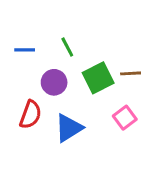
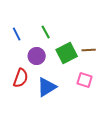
blue line: (25, 50) -> (17, 34), turned 64
pink square: (125, 118) -> (85, 80), turned -35

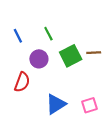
pink square: (85, 80) -> (89, 105), moved, turned -35
blue triangle: (47, 87) -> (56, 104), moved

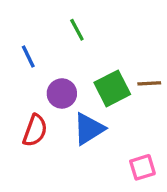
green line: (48, 34) -> (77, 30), moved
blue triangle: (56, 104) -> (89, 129), moved

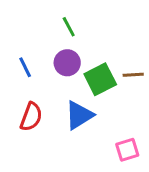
blue line: (28, 57) -> (25, 67), moved
purple circle: (62, 93) -> (67, 63), moved

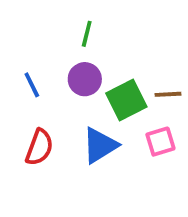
green line: (69, 27) -> (87, 34), turned 42
pink square: (127, 150) -> (160, 142), moved

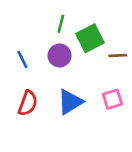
brown line: (168, 94) -> (118, 55), moved
green square: (126, 100) -> (90, 38), moved

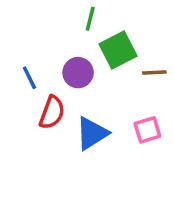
green line: (61, 24) -> (90, 19), moved
red semicircle: (28, 103) -> (52, 113), moved

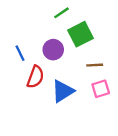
green line: (90, 19) -> (62, 13), turned 42
brown line: (154, 73) -> (95, 65), moved

